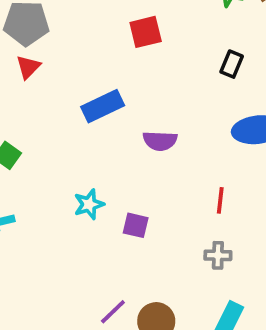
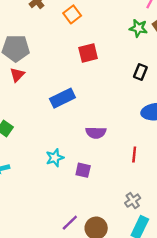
purple semicircle: (160, 141) -> (96, 133), moved
gray cross: (218, 255) -> (133, 201), moved, turned -35

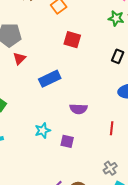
red square: (88, 53) -> (72, 40), turned 30
red triangle: (17, 75) -> (19, 58), moved

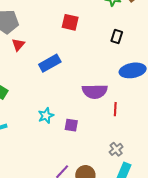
purple semicircle: (78, 109) -> (95, 91), moved, size x1.4

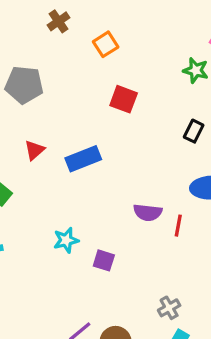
red triangle: (18, 45) -> (34, 150), moved
purple semicircle: (95, 91) -> (148, 212), size x0.7
red line: (115, 109) -> (178, 226), moved

